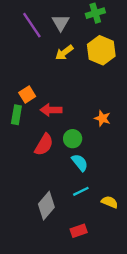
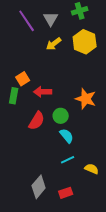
orange star: (102, 118) -> (86, 99), size x1.5
gray diamond: (46, 206) -> (39, 187), moved

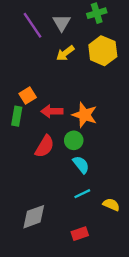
orange star: (86, 99) -> (85, 115), moved
gray diamond: (39, 187) -> (34, 217), moved, turned 30

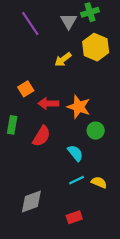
gray triangle: (62, 23) -> (69, 21), moved
yellow arrow: (65, 53) -> (63, 60), moved
green rectangle: (17, 116) -> (12, 125), moved
green circle: (74, 140) -> (96, 131), moved
yellow semicircle: (111, 205) -> (99, 182), moved

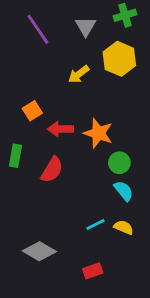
green cross: (90, 12) -> (125, 15), moved
cyan semicircle: (75, 153) -> (124, 191), moved
gray diamond: (31, 202) -> (39, 251), turned 50

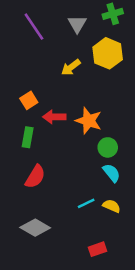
green rectangle: (15, 156) -> (28, 137), moved
red semicircle: (52, 170) -> (35, 177), moved
red rectangle: (93, 271) -> (98, 249), moved

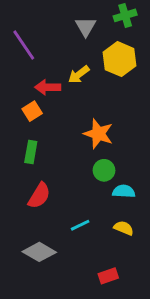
purple line: (34, 27) -> (24, 45), moved
red arrow: (54, 117) -> (48, 87), moved
green circle: (108, 147) -> (104, 170), moved
cyan semicircle: (112, 173) -> (124, 191), turned -48
cyan line: (86, 203) -> (80, 225), moved

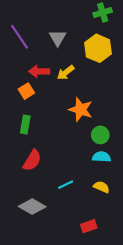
gray triangle: (86, 27) -> (58, 38), moved
yellow arrow: (79, 75) -> (66, 73), moved
green circle: (104, 170) -> (100, 135), moved

